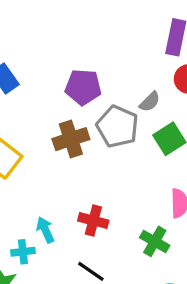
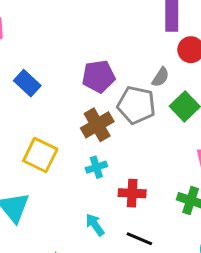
cyan arrow: (45, 230) -> (95, 225), moved
cyan cross: (23, 252) -> (96, 167), moved

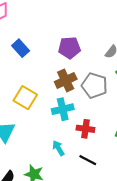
gray pentagon: (136, 105) -> (94, 85), moved
cyan cross: (96, 167) -> (63, 109), size x1.5

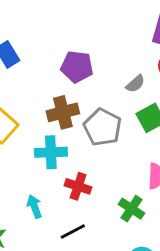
black line: (88, 160) -> (73, 231), turned -66

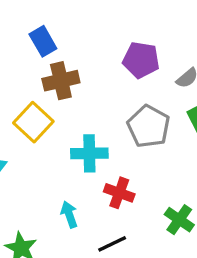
purple pentagon: (77, 67) -> (141, 60), moved
brown cross: (63, 112) -> (61, 81), moved

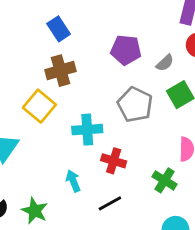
blue rectangle: (43, 41) -> (59, 29), moved

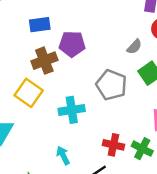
blue rectangle: (59, 29) -> (40, 25), turned -60
purple pentagon: (126, 50) -> (72, 44), moved
red cross: (114, 161) -> (113, 145), moved

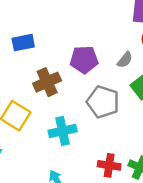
purple pentagon: (72, 44) -> (84, 60), moved
brown cross: (44, 61) -> (47, 82), moved

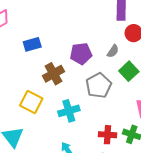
gray pentagon: (103, 102) -> (99, 85), turned 30

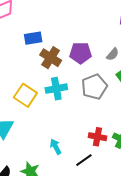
brown cross: (53, 74) -> (51, 58), moved, turned -35
cyan cross: (69, 111) -> (56, 89), moved

